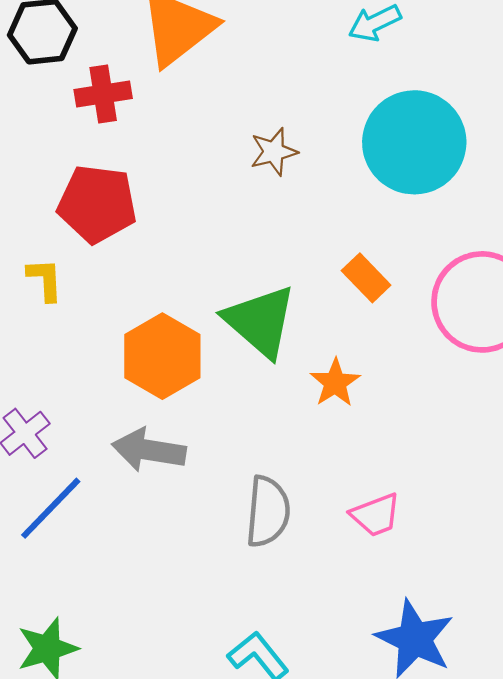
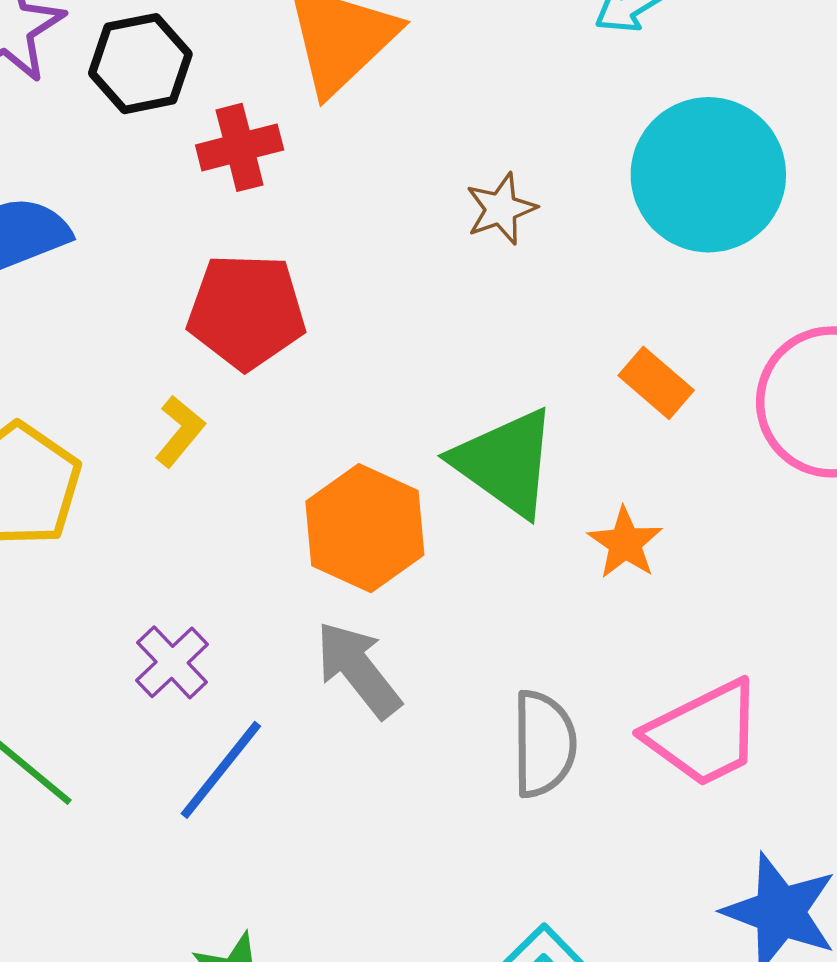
yellow L-shape: (45, 280) -> (180, 431), turned 48
gray arrow: (149, 450) -> (358, 670), turned 48
pink trapezoid: (376, 515) -> (704, 733), size x1.6

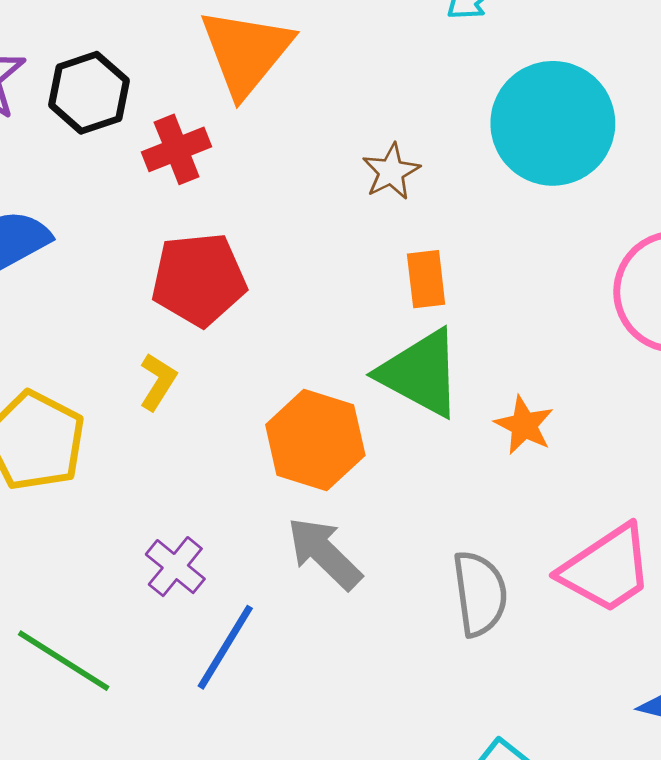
orange rectangle: (656, 383) -> (426, 279), moved, turned 50

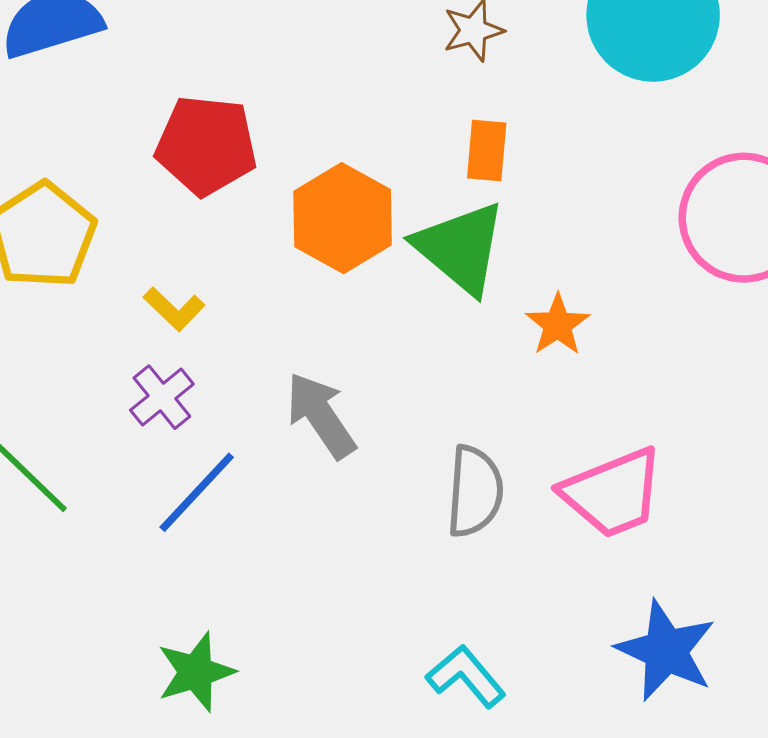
red pentagon: (199, 279) -> (206, 145), moved
yellow L-shape: (158, 382) -> (174, 309), moved, turned 90
orange hexagon: (315, 440) -> (343, 218), moved

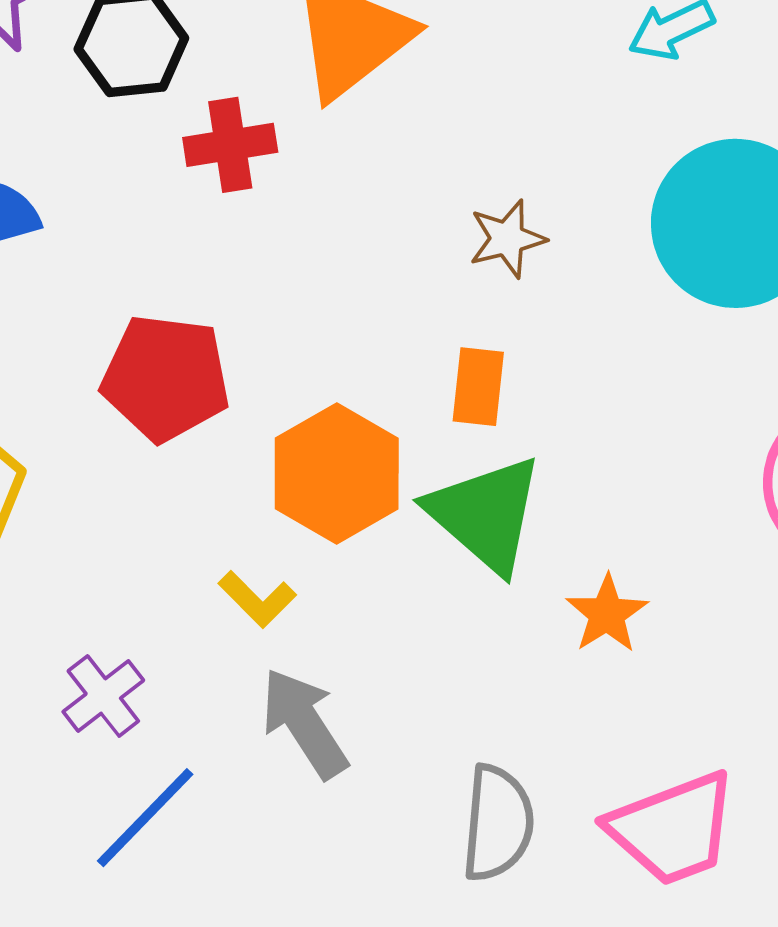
orange rectangle: (487, 151) -> (478, 387), moved
yellow L-shape: (174, 309) -> (257, 599), moved

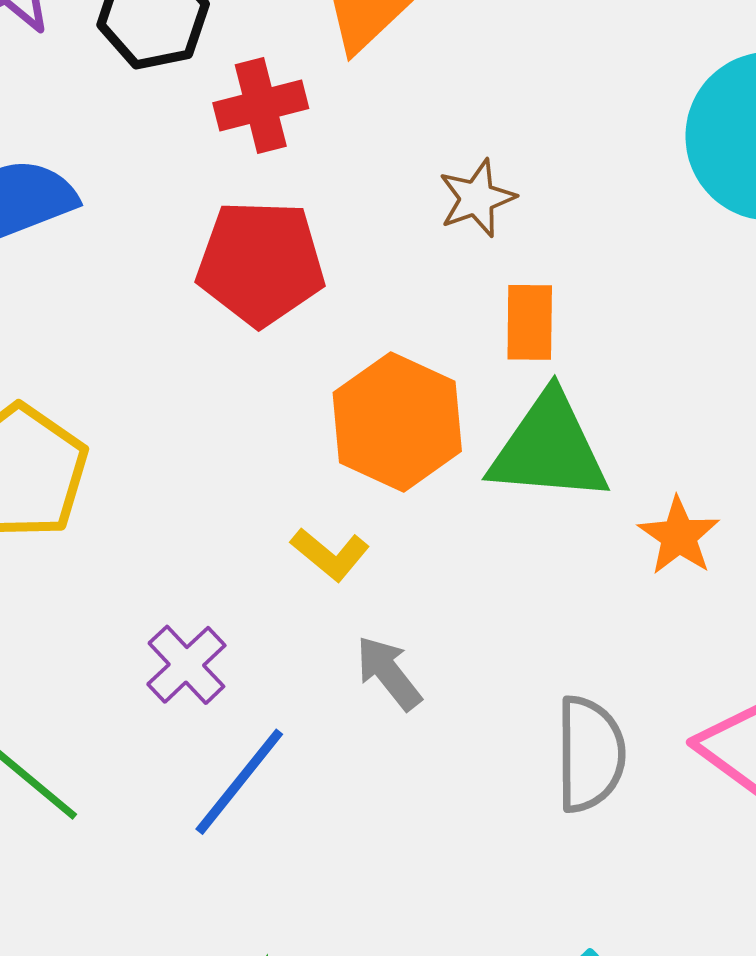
brown star: (507, 239) -> (477, 198), moved
red pentagon: (166, 378) -> (261, 263), moved
green triangle: (485, 514) -> (549, 448), turned -31
gray arrow: (304, 723) -> (389, 673), size x0.7

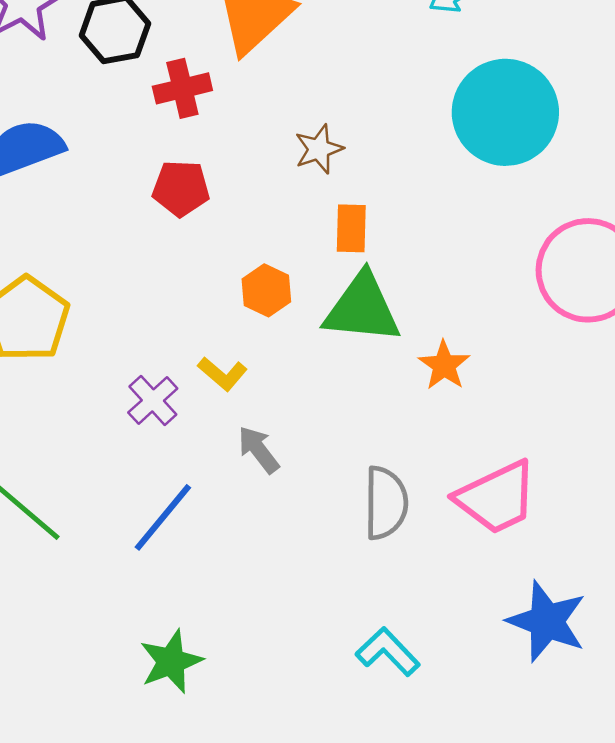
red pentagon: (261, 263) -> (181, 188), size x0.7
orange hexagon: (397, 422) -> (266, 290), size x0.6
purple cross: (186, 665) -> (153, 400), moved

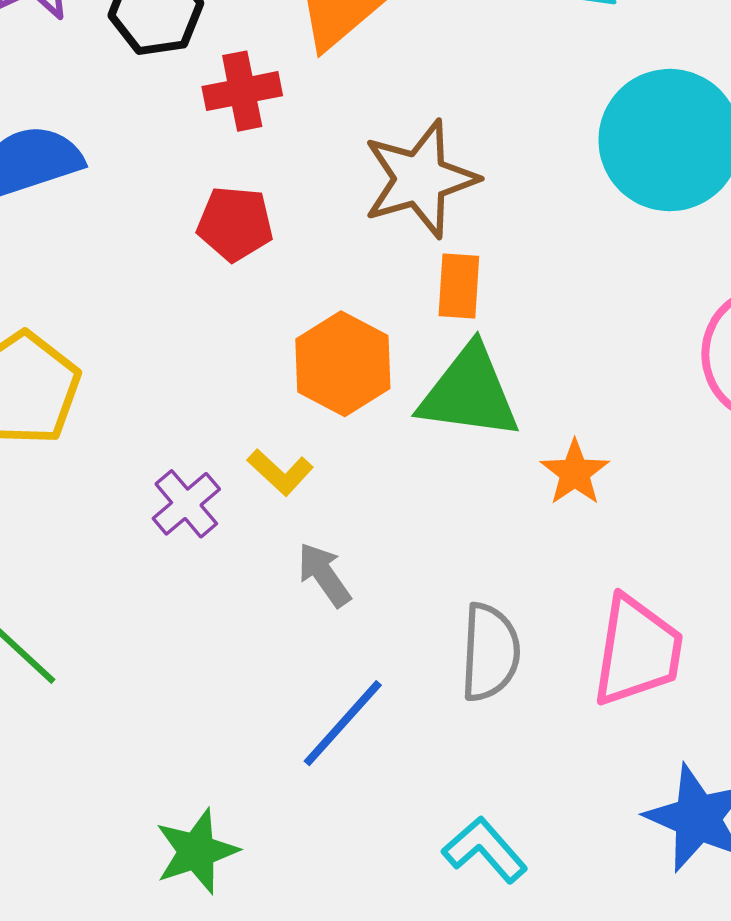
brown star: (319, 149) -> (420, 179), size x1.8
orange hexagon: (266, 290) -> (343, 364), size x1.5
pink trapezoid: (496, 498) -> (637, 651), turned -58
blue line: (163, 517) -> (343, 723), moved

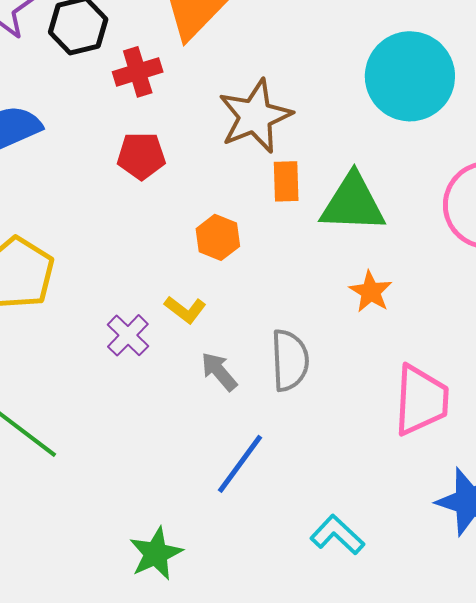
orange hexagon: (343, 364) -> (218, 237), size x0.7
green triangle: (469, 393) -> (353, 203), moved
gray semicircle: (490, 652) -> (290, 360), moved

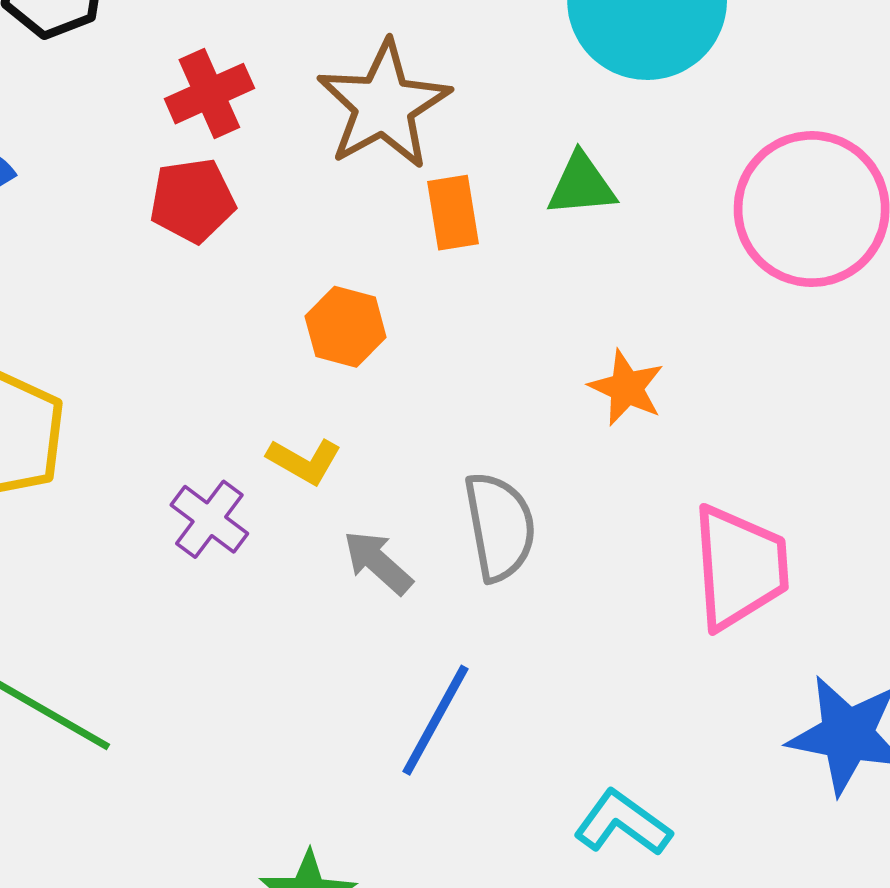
red cross: (138, 72) -> (209, 94), moved
green triangle: (353, 203) -> (581, 185), moved, size x0.6

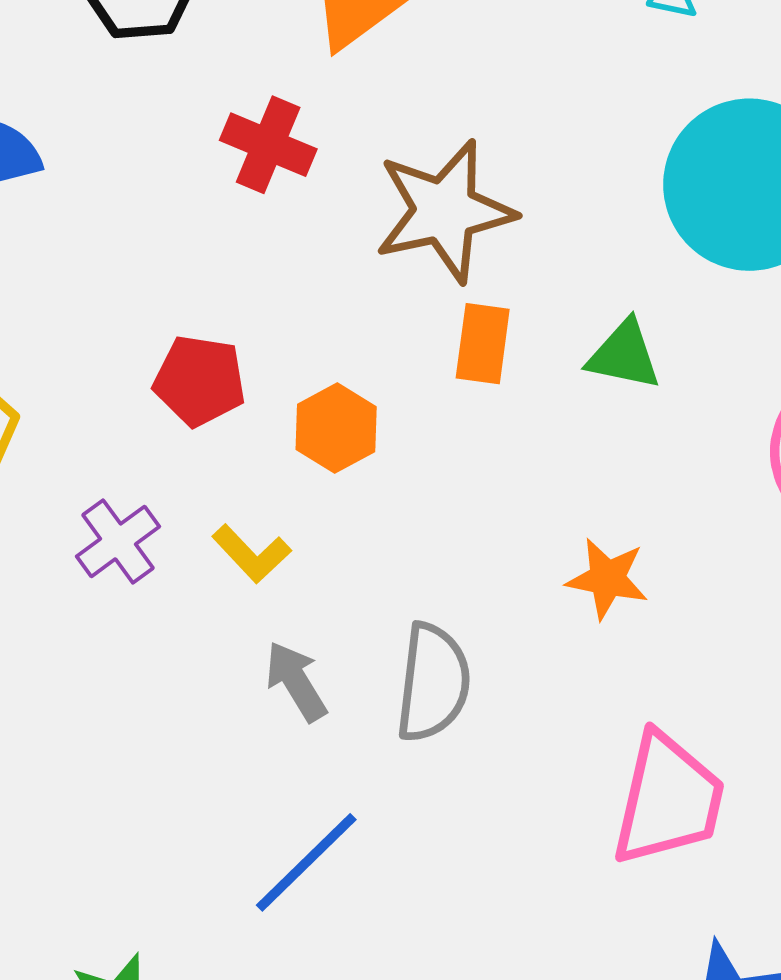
red cross: (209, 94) -> (268, 145), turned 30
red pentagon: (192, 200) -> (200, 381), moved
orange star: (627, 388) -> (607, 579), turned -30
purple cross: (209, 519) -> (118, 541), moved

